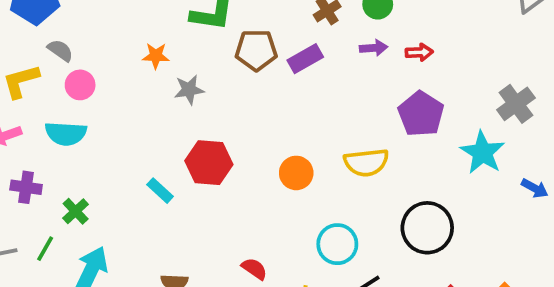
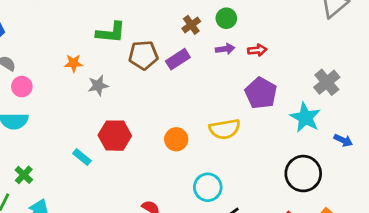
black circle: (427, 228) -> (303, 174), moved

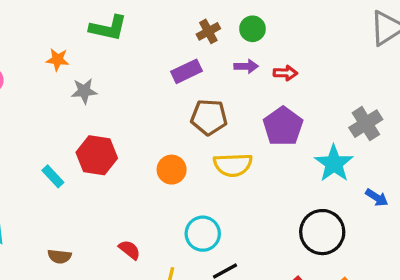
brown pentagon: (143, 55) -> (209, 117), moved

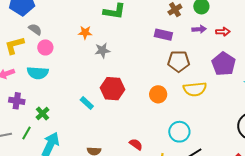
purple rectangle: (187, 71) -> (163, 35), turned 42

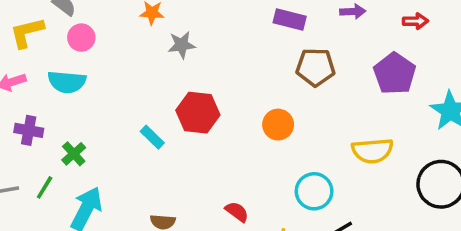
red arrow: (223, 32) -> (415, 21), moved
yellow semicircle: (195, 89) -> (372, 151), moved

